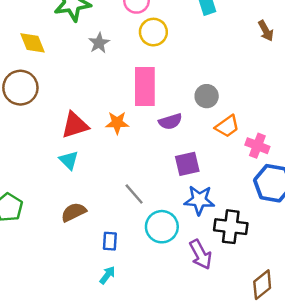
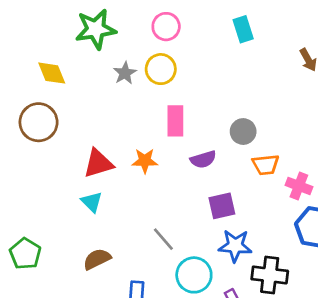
yellow circle: (153, 32) -> (161, 69), moved
pink rectangle: (145, 86) -> (175, 121), size x0.7
orange trapezoid: (227, 126) -> (266, 165), turned 30

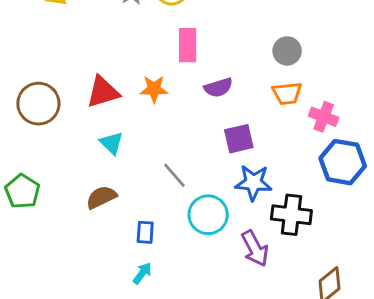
brown circle: (39, 122) -> (38, 104), moved
gray circle: (243, 132) -> (287, 51), moved
cyan triangle: (92, 202) -> (112, 143), moved

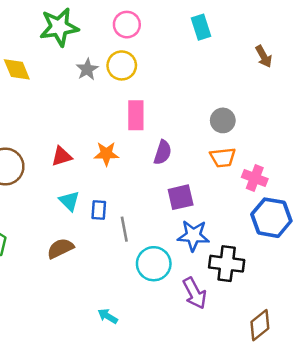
purple semicircle: (218, 88) -> (163, 152), turned -55
red triangle: (103, 92) -> (62, 156), size x0.7
gray line: (174, 175) -> (124, 229), turned 30
blue rectangle: (145, 232) -> (99, 210), moved
cyan arrow: (142, 273) -> (108, 316), moved, turned -96

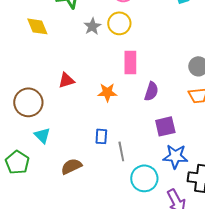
red triangle: (62, 156) -> (66, 80), moved
cyan triangle: (69, 201) -> (42, 135), moved

